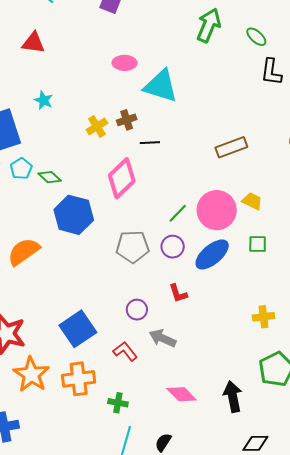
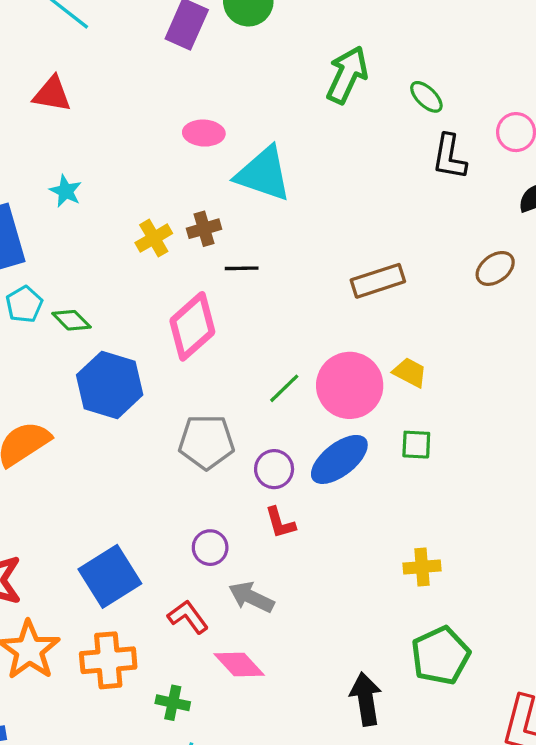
purple circle: (173, 247) -> (274, 469), moved
pink diamond: (182, 394) -> (239, 665), moved

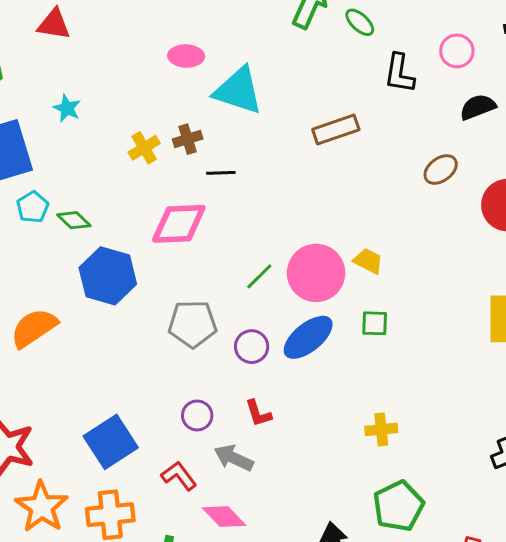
green ellipse: (426, 97) -> (360, 22), moved
brown rectangle: (378, 281) -> (336, 129), moved
pink diamond: (192, 326) -> (179, 224), turned 40
red L-shape: (280, 523) -> (258, 413), moved

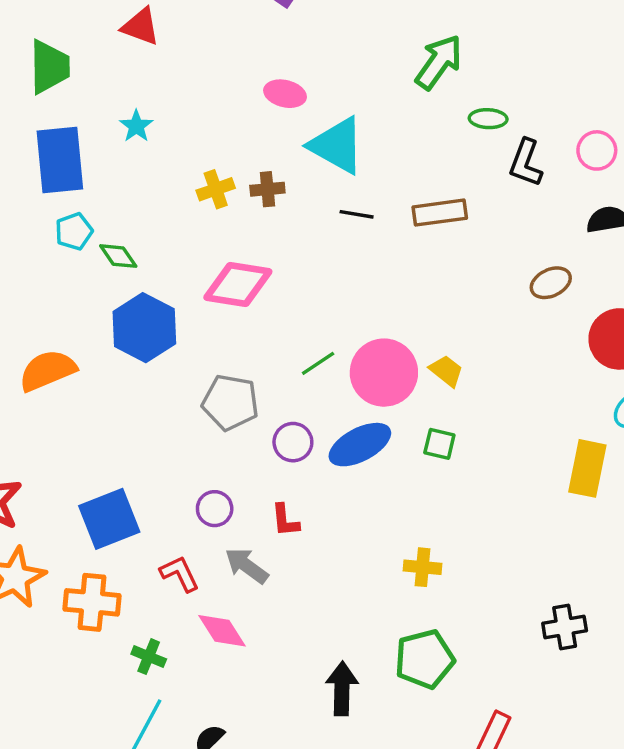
green ellipse: (360, 22) -> (488, 119), moved, turned -52
black line: (221, 173) -> (357, 214), moved

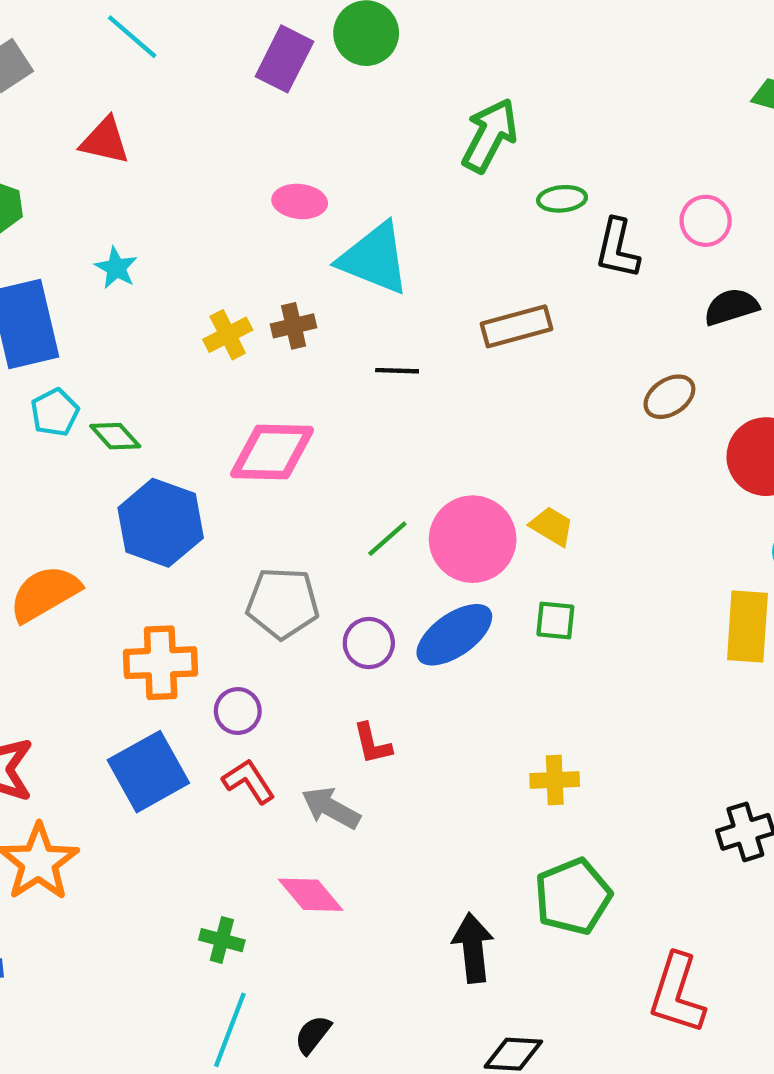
black line: (357, 214) -> (397, 371), moved
purple circle: (215, 509) -> (238, 711), moved
red L-shape: (180, 574) -> (249, 781), moved
orange cross: (92, 602) -> (161, 663), moved

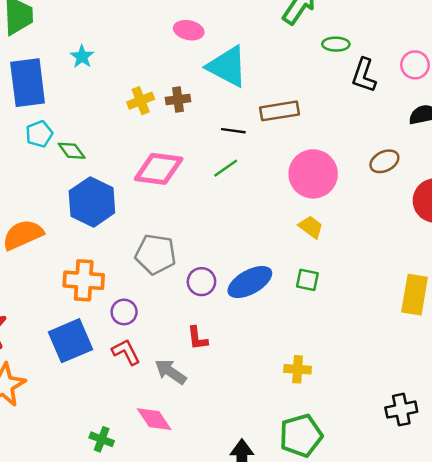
brown rectangle: (516, 326) -> (280, 111), moved
green line: (387, 539) -> (226, 168), moved
pink circle: (473, 539) -> (313, 174), moved

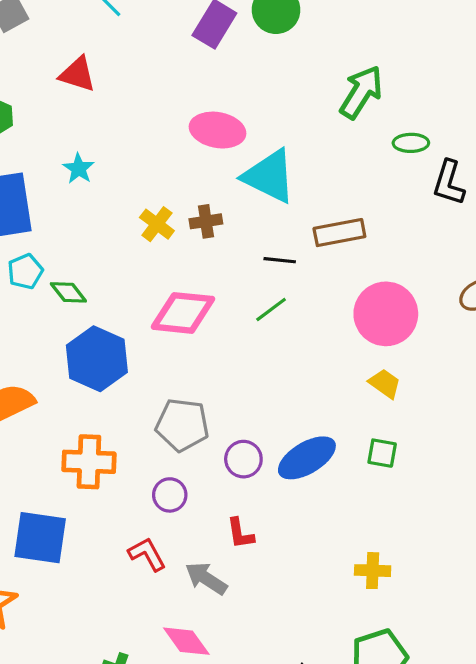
pink ellipse: (189, 30) -> (218, 130), size x1.4
yellow cross: (141, 101) -> (157, 224), turned -30
purple circle: (124, 312) -> (170, 495), moved
blue square: (70, 341) -> (40, 538), moved, turned 33

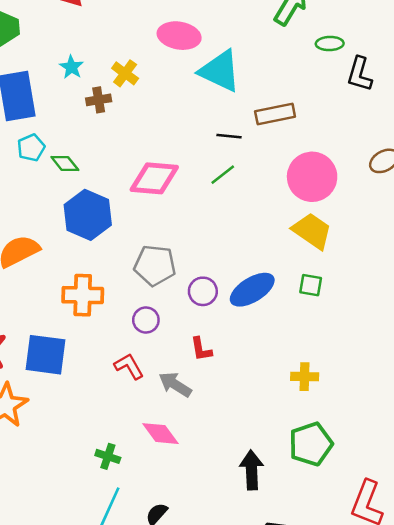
brown cross: (206, 221) -> (99, 100), moved
yellow cross: (157, 224) -> (125, 73), moved
yellow trapezoid: (385, 384) -> (312, 231), size x1.6

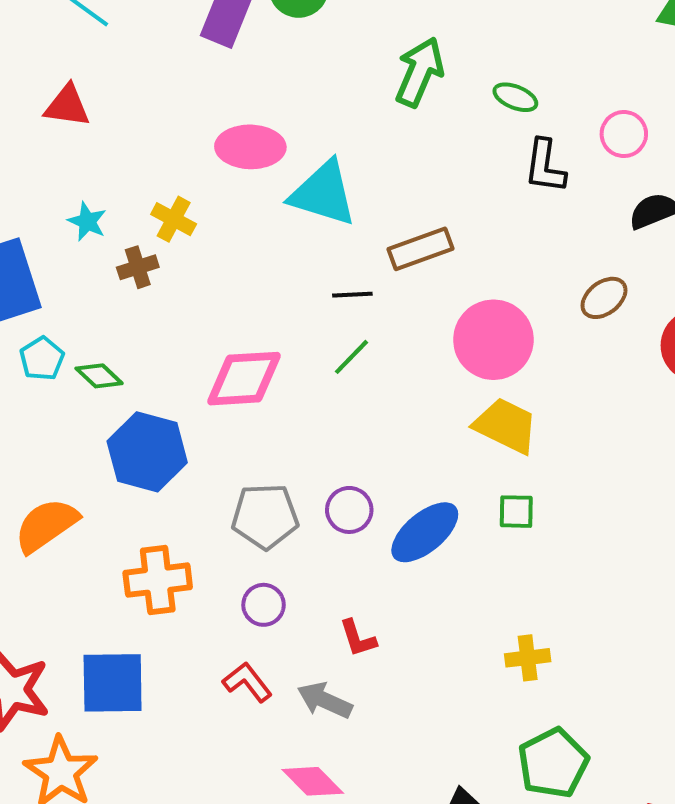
green ellipse: (330, 44) -> (515, 97), moved, turned 32
purple circle: (203, 291) -> (349, 510), moved

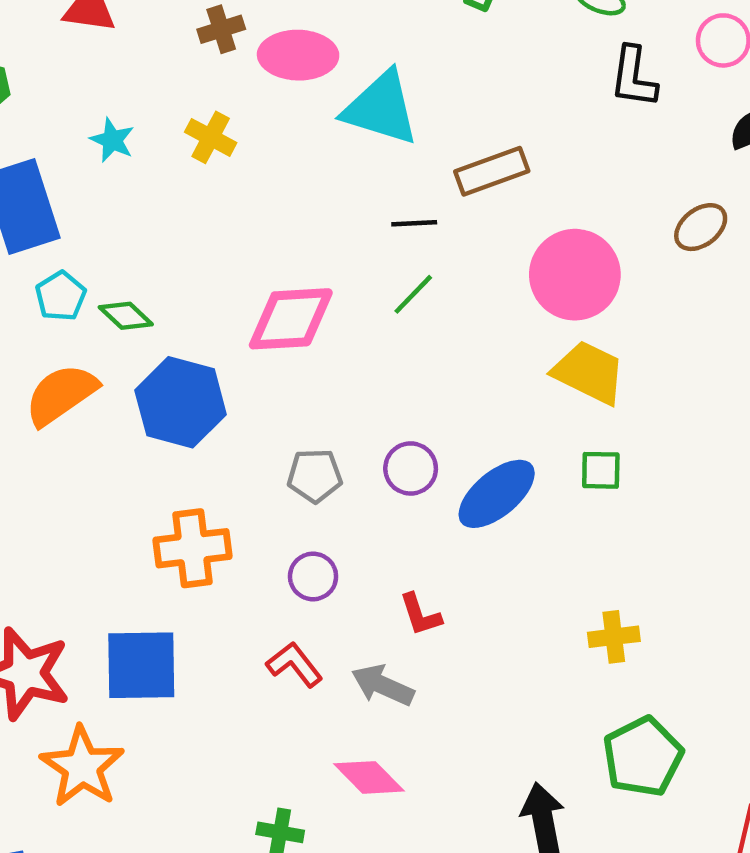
brown cross: (138, 267) -> (221, 29), moved
gray pentagon: (265, 516) -> (315, 476), size x0.7
orange semicircle: (46, 525) -> (61, 395), moved

